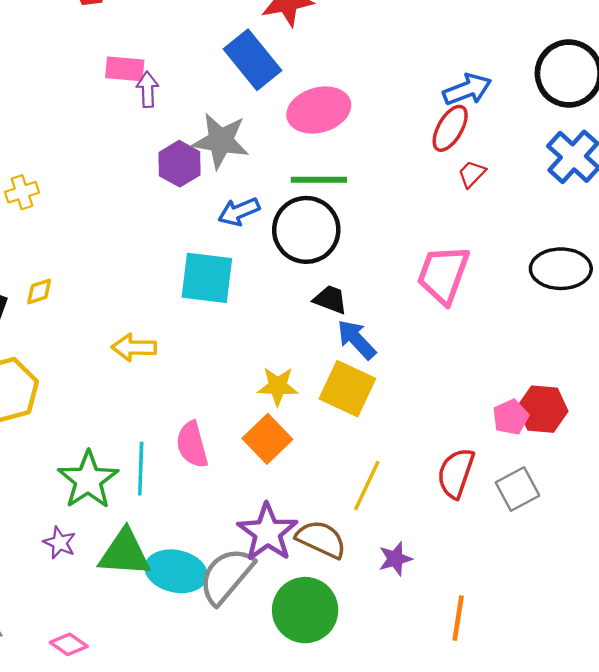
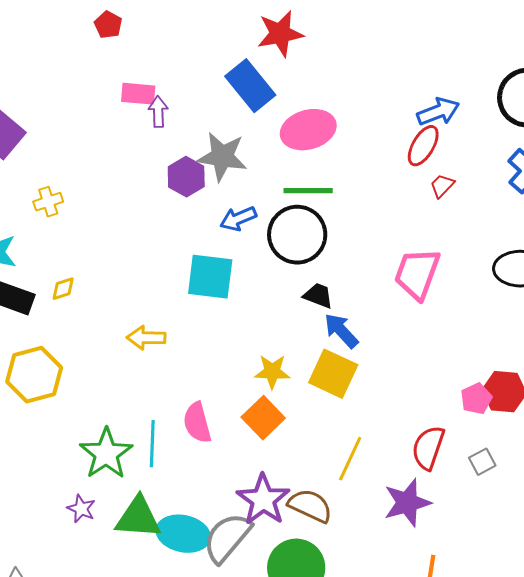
gray square: (517, 489) -> (482, 462), size x0.7
purple star: (395, 559) -> (407, 503), moved, size x1.6

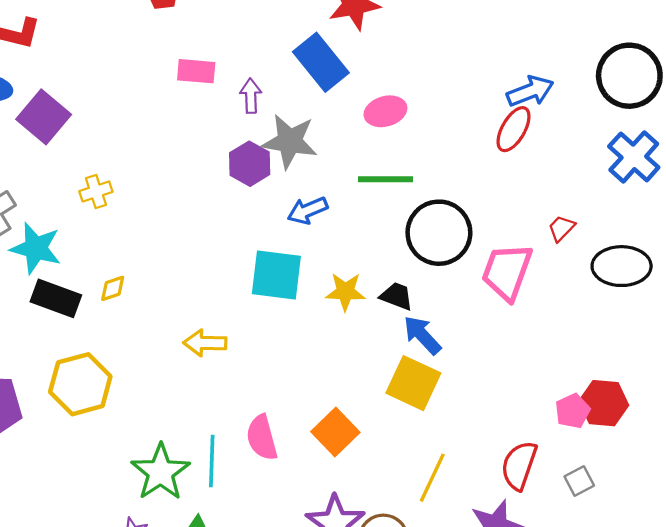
purple arrow: (158, 112) -> (251, 96), moved
pink ellipse: (308, 130) -> (385, 111), size x0.7
red trapezoid: (442, 186) -> (561, 228), moved
black circle: (297, 235) -> (439, 233), moved
yellow star: (272, 372) -> (345, 292), moved

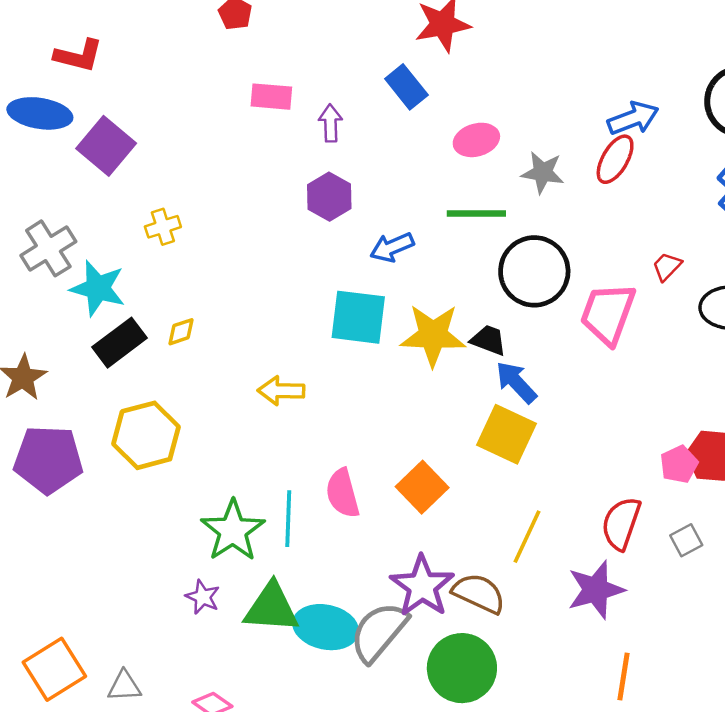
blue rectangle: (321, 62) -> (406, 87), size x0.7
gray star: (290, 141) -> (543, 173), moved, size x0.7
yellow star: (345, 292) -> (433, 335), size x1.5
black rectangle: (56, 298) -> (119, 343), turned -57

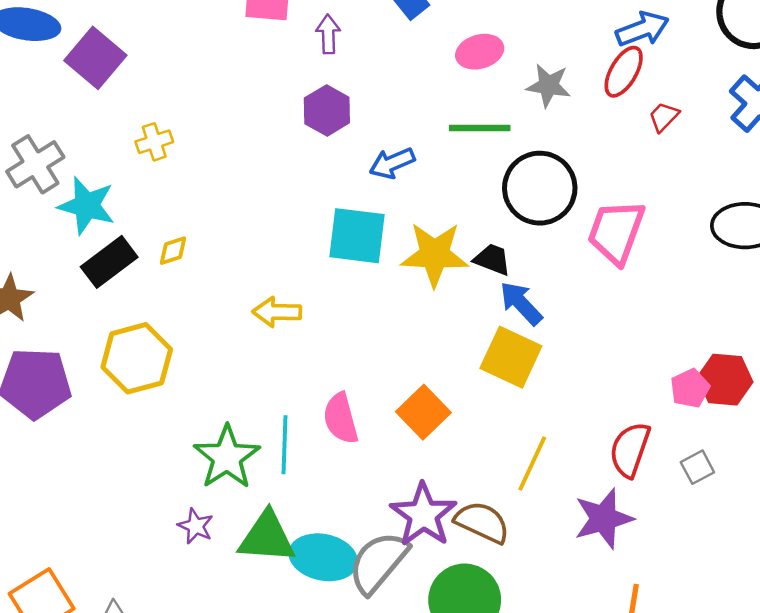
red trapezoid: (667, 267) -> (664, 117), moved

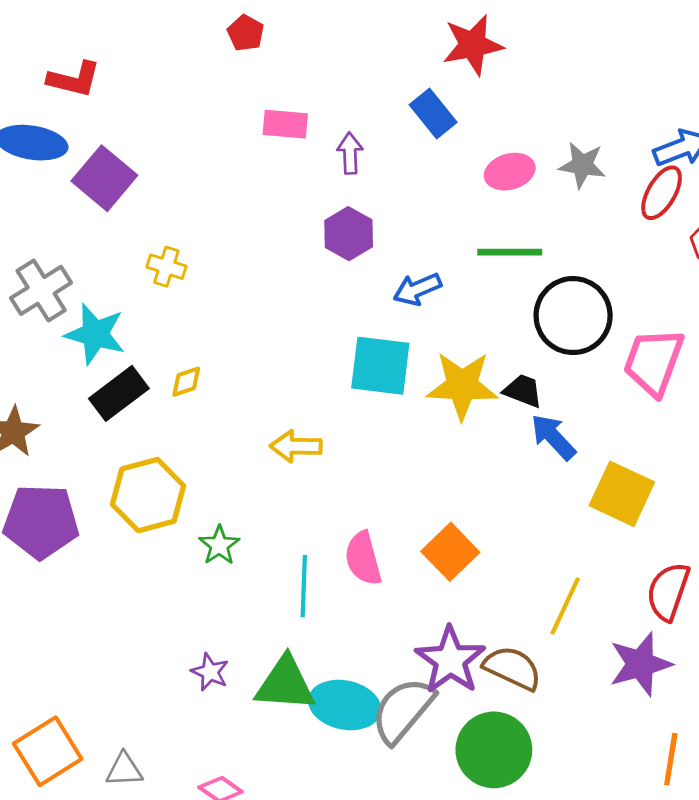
gray star: (549, 85) -> (582, 165), moved
yellow cross: (154, 142) -> (166, 267), turned 36
yellow square: (511, 357) -> (622, 494), moved
green star: (227, 457) -> (219, 545), moved, size x0.6

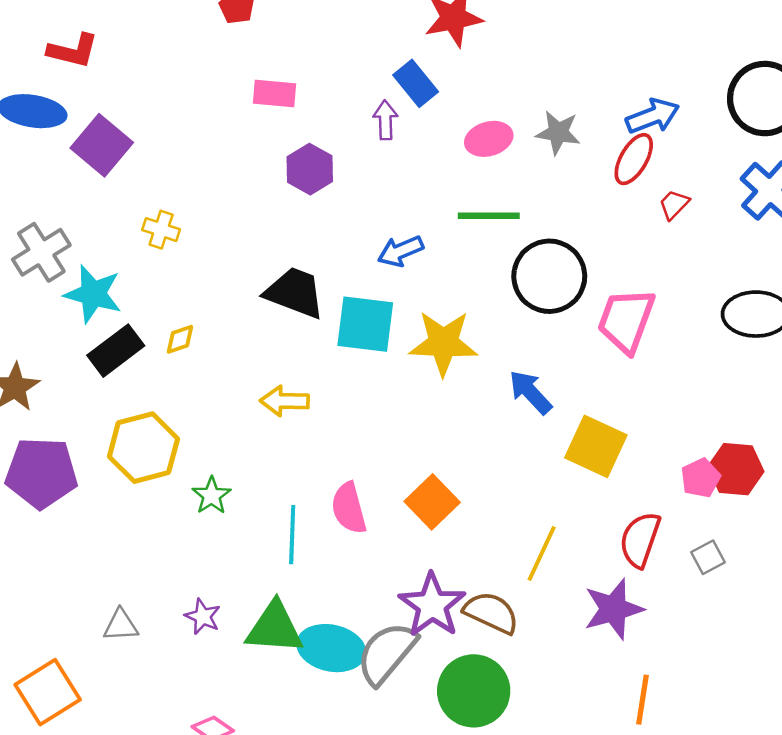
purple arrow: (350, 153) -> (385, 120), moved
purple hexagon: (349, 234) -> (310, 169), moved
black trapezoid: (523, 391) -> (295, 293), moved, size x1.6
gray triangle: (124, 770) -> (121, 625), moved

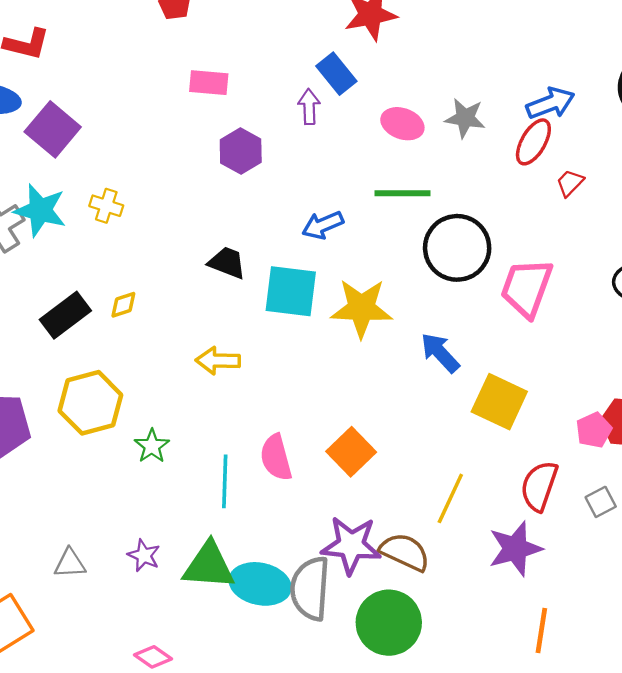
pink ellipse: (489, 139) -> (402, 124), turned 36
black trapezoid: (295, 293) -> (227, 263), size x0.7
cyan star: (93, 294) -> (40, 210), moved
purple star: (432, 605) -> (351, 545), turned -30
gray semicircle: (387, 653) -> (310, 588), turned -36

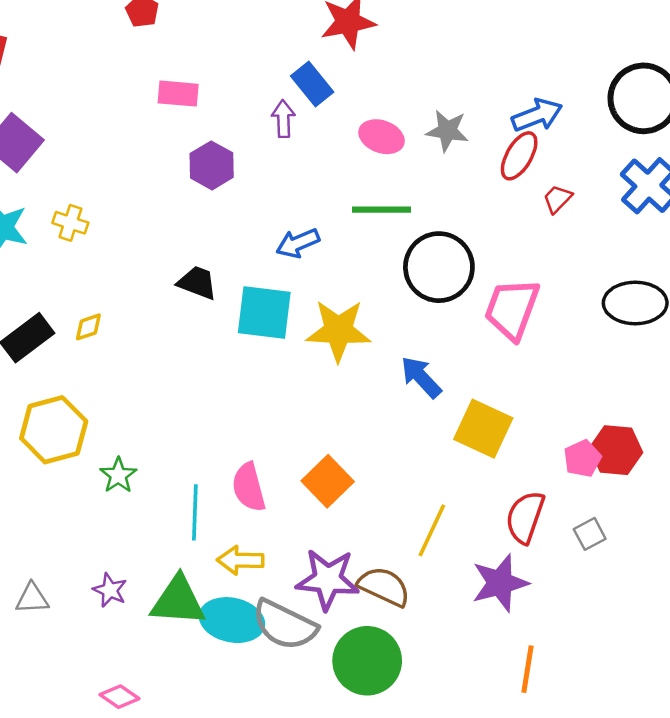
yellow arrow: (218, 361) -> (240, 560), moved
gray semicircle: (310, 588) -> (285, 625), turned -68

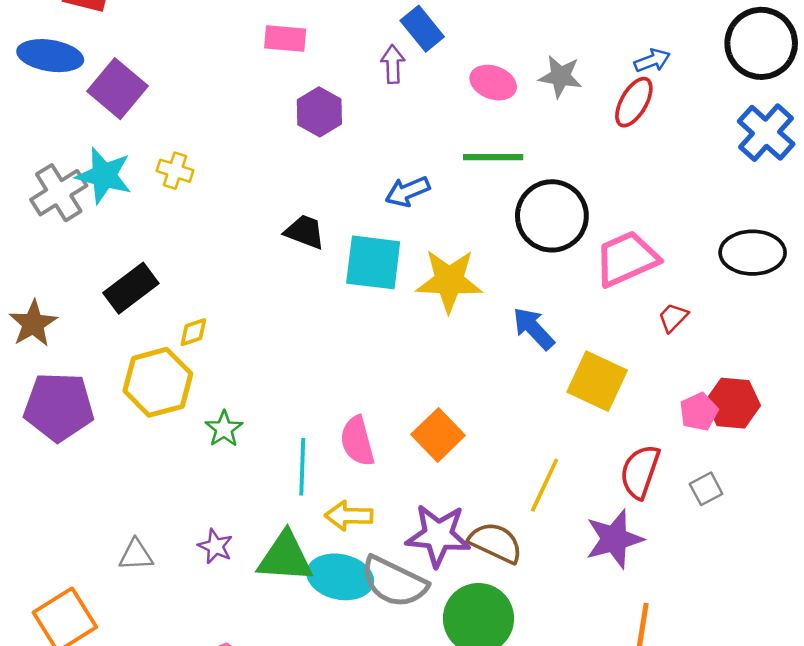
blue arrow: (537, 115) -> (652, 61), size x0.7
red trapezoid: (557, 199) -> (673, 317), moved
pink trapezoid: (512, 309) -> (627, 259), turned 46
yellow diamond: (88, 327) -> (193, 332), moved

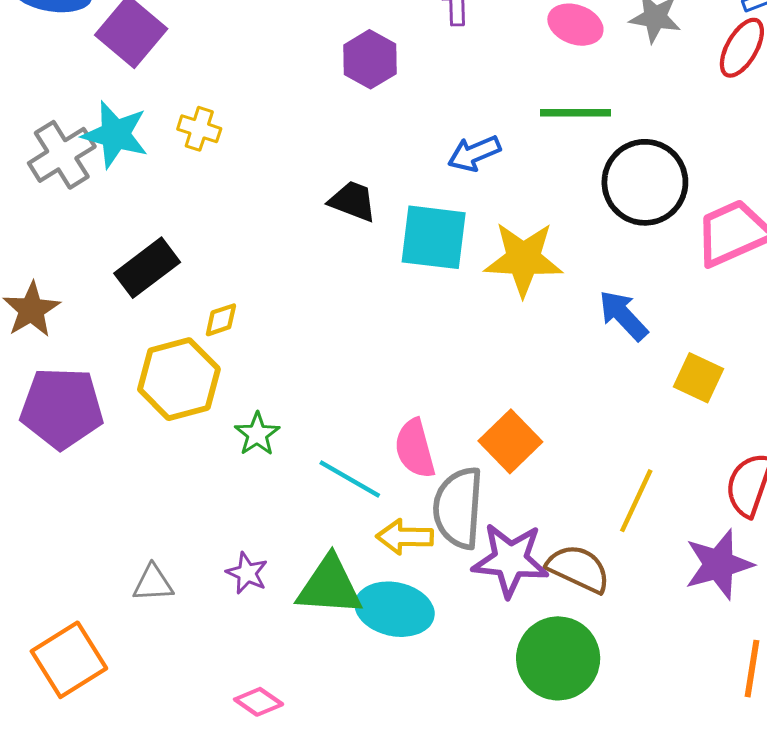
yellow square: (597, 381) -> (698, 378), size x0.7
cyan line: (302, 467) -> (350, 479), turned -62
gray semicircle: (394, 582) -> (458, 508), moved, turned 68

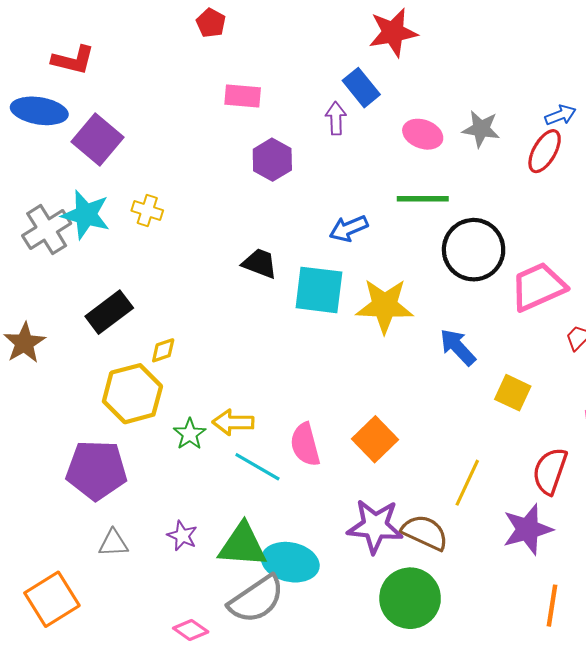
purple pentagon: (62, 408) -> (96, 470), moved
gray semicircle: (458, 508) -> (256, 599), moved, turned -128
yellow arrow: (405, 537) -> (233, 422), moved

